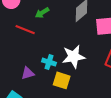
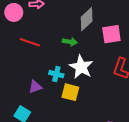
green arrow: (42, 13) -> (70, 42), moved, turned -136
white star: (74, 57) -> (81, 67), turned -30

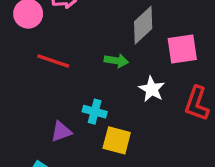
white star: (81, 67) -> (152, 89), moved, size x0.7

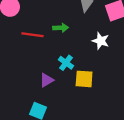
green arrow: (116, 61) -> (61, 28), moved
cyan cross: (95, 112) -> (66, 63), turned 32

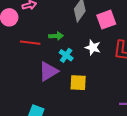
cyan cross: (66, 63) -> (66, 55), moved
purple triangle: (46, 80) -> (48, 71), moved, size x1.5

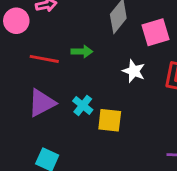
cyan cross: (66, 55) -> (83, 105), moved
purple triangle: (48, 71) -> (42, 103), moved

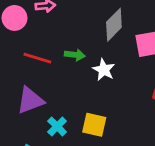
white star: (134, 71) -> (104, 70), moved
cyan cross: (83, 105) -> (57, 126), moved

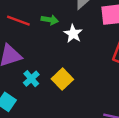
yellow square: (94, 125) -> (62, 79), turned 30

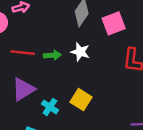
green arrow: (50, 20) -> (52, 55), moved

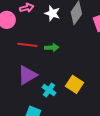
white star: (80, 52) -> (52, 13), moved

